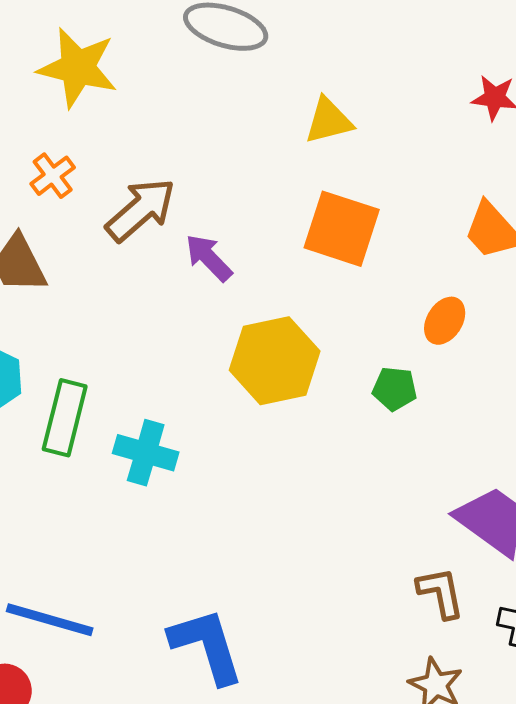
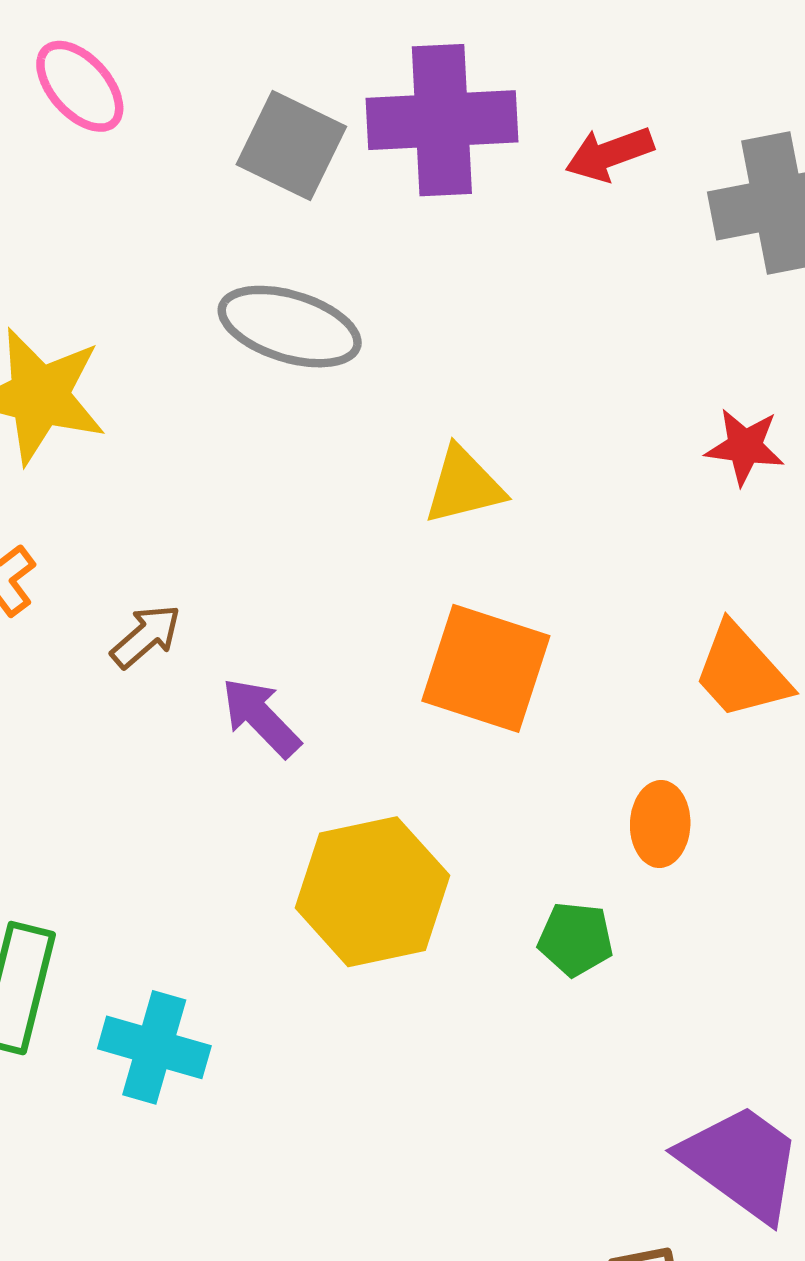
brown arrow: (141, 210) -> (146, 636), size x0.6
orange ellipse: (445, 321) -> (660, 824), turned -30

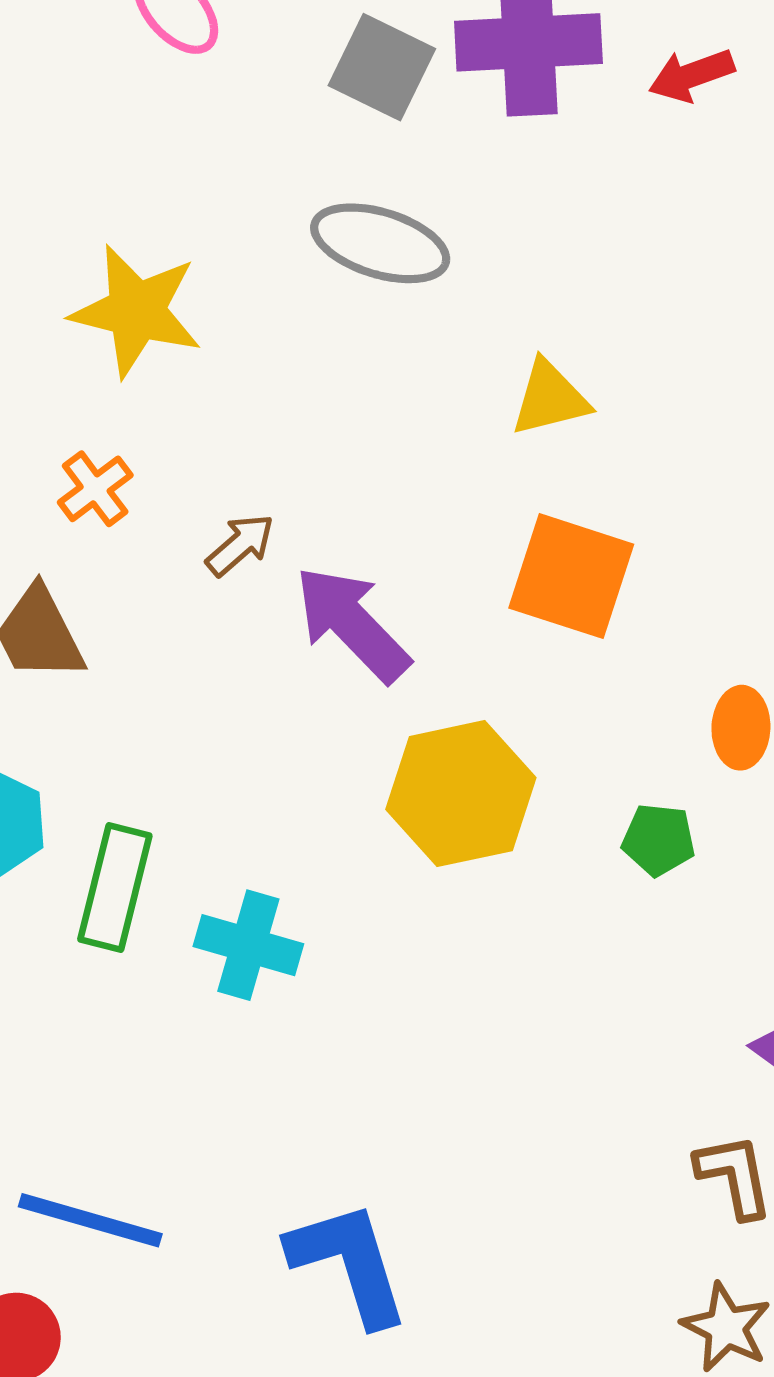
purple arrow: (261, 717) -> (352, 624), size x1.5

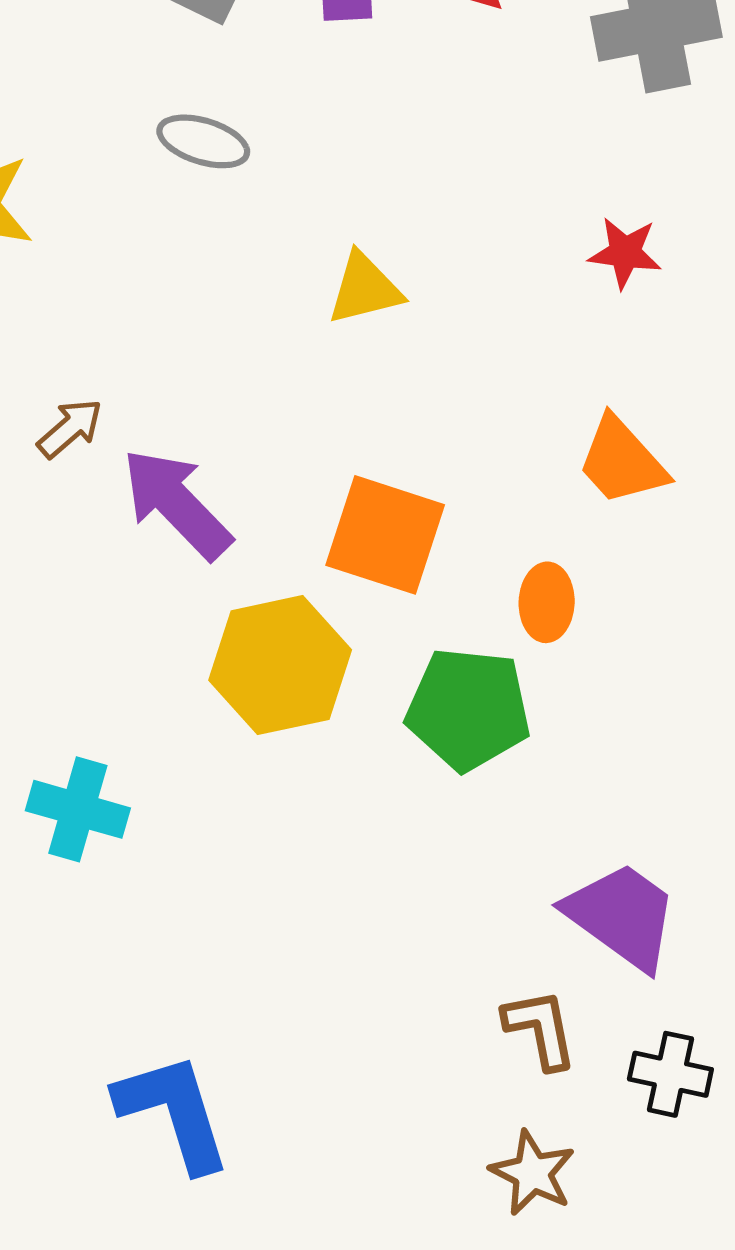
gray ellipse: (380, 243) -> (203, 141), size x0.7
orange square: (571, 576) -> (385, 535), moved
green pentagon: (659, 840) -> (468, 709), size x1.8

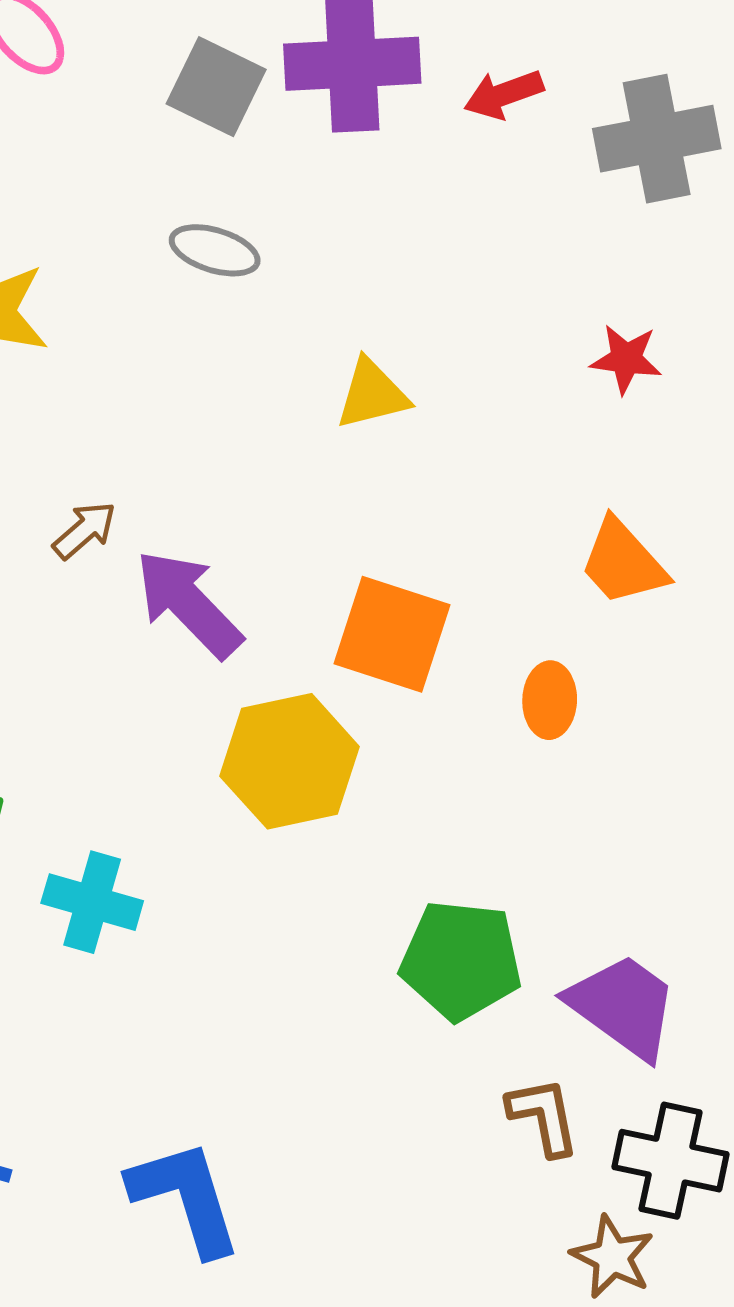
green pentagon: (468, 709) -> (461, 960), moved
black cross: (670, 1074) -> (671, 1161), size x1.4
brown star: (532, 1173) -> (612, 1257), moved

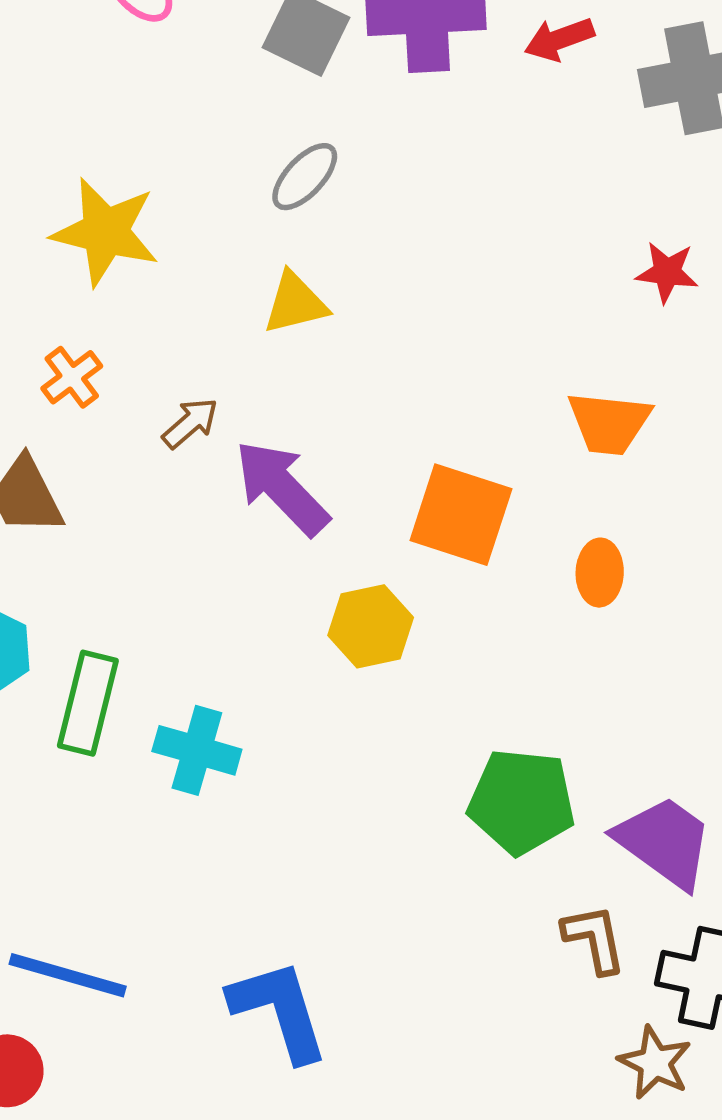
gray ellipse: (215, 250) -> (305, 177), turned -64
yellow triangle: (372, 394) -> (295, 303), moved
orange trapezoid: (623, 562) -> (609, 423), moved, turned -42
yellow hexagon: (290, 761) -> (371, 626), size x0.7

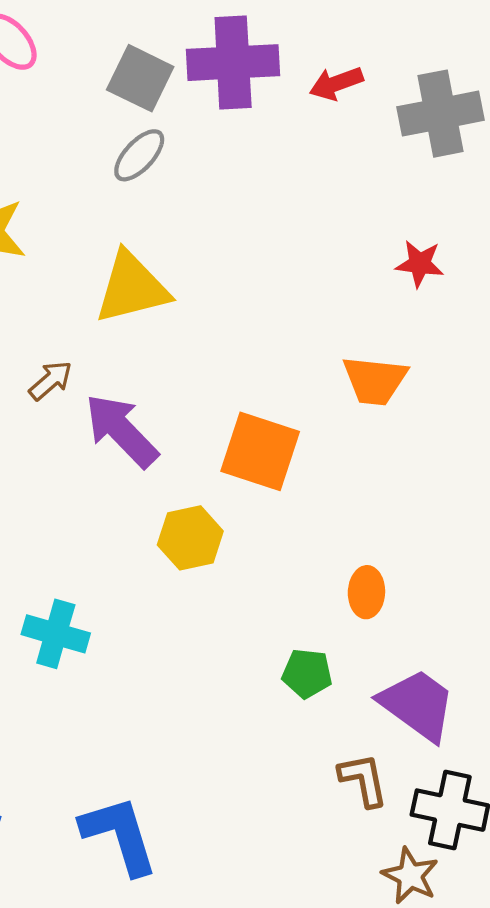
gray ellipse: (305, 177) -> (139, 155), moved
yellow triangle: (295, 303) -> (132, 288), size x1.5
orange ellipse: (600, 573) -> (366, 592), moved
green pentagon: (522, 801) -> (307, 673), size x0.6

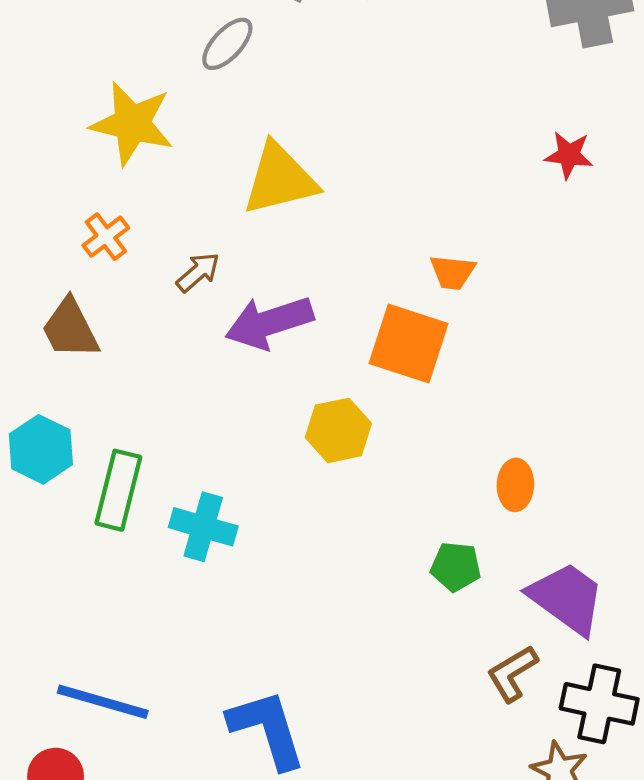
gray ellipse: (139, 155) -> (227, 44), moved
orange trapezoid: (375, 380) -> (453, 272), moved, size x0.7
purple arrow: (121, 431) -> (269, 323), turned -64
brown L-shape: (363, 780) -> (512, 673), turned -110

